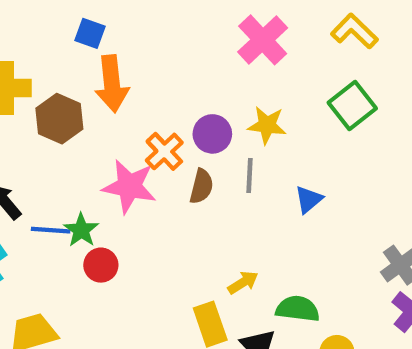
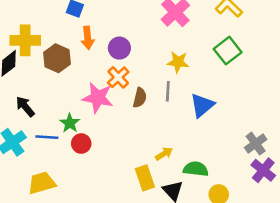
orange arrow: (112, 84) -> (88, 38), size x0.7
purple circle: (212, 134) -> (119, 48), moved
blue triangle: (309, 199) -> (202, 105), size x1.5
blue line: (51, 230) -> (47, 137), moved

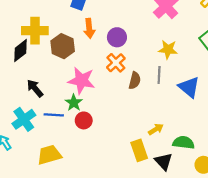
pink star: (98, 98) -> (81, 81), moved
blue triangle: (202, 105) -> (189, 87), turned -40

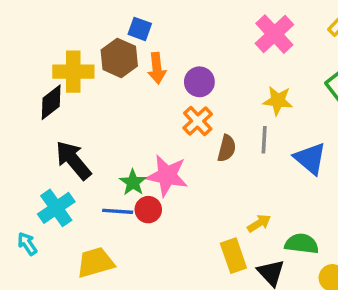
brown hexagon: (63, 46) -> (119, 58), moved
pink star: (81, 81) -> (167, 176), moved
black arrow: (35, 88) -> (73, 160), size x1.4
blue line: (54, 115) -> (118, 211), moved

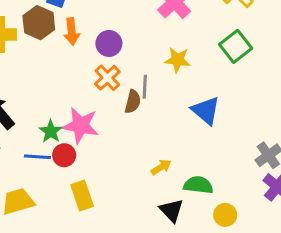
gray line: (264, 140) -> (145, 87), moved
yellow rectangle: (233, 256) -> (82, 195), moved

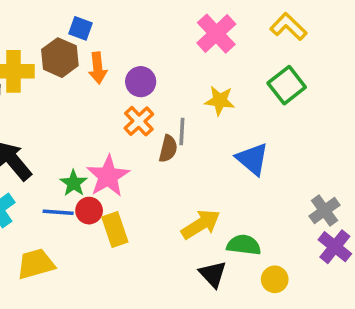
pink star: (81, 125) -> (108, 176), turned 30
yellow arrow: (161, 167) -> (201, 224), size x1.6
yellow rectangle: (82, 195) -> (115, 229), moved

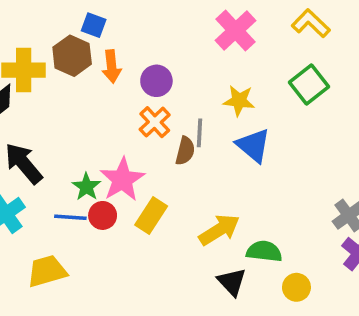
blue triangle: (252, 159) -> (253, 145), moved
yellow rectangle: (115, 229) -> (151, 215), moved, turned 52

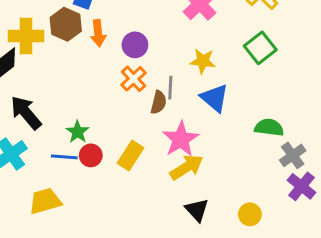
pink star: (122, 180) -> (181, 139), moved
green semicircle: (264, 251) -> (269, 127), moved

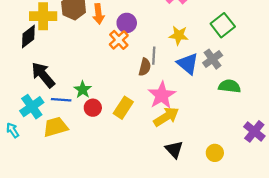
orange cross: (134, 79) -> (119, 40), moved
gray cross: (293, 155) -> (213, 59), moved
blue line: (64, 157) -> (61, 100), moved
yellow trapezoid: (45, 201) -> (56, 127), moved

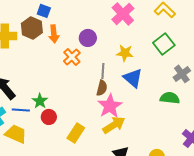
purple circle: (127, 23) -> (88, 38), moved
gray cross: (213, 59) -> (182, 74), moved
brown semicircle: (145, 67) -> (102, 88), moved
yellow rectangle: (123, 108) -> (76, 133), moved
yellow trapezoid: (56, 127) -> (16, 134), turned 40

